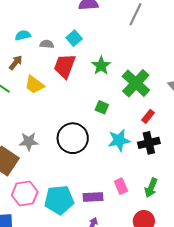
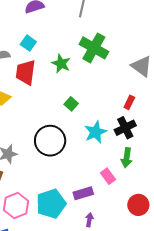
green cross: (136, 83) -> (94, 48), moved
green square: (102, 107) -> (71, 104), turned 32
red rectangle: (148, 116) -> (129, 102), moved
green arrow: (151, 188) -> (127, 158), moved

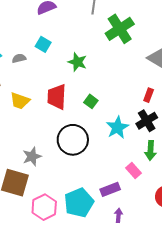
green cross: (94, 48) -> (120, 29), moved, turned 32
red trapezoid: (26, 72) -> (57, 97), moved

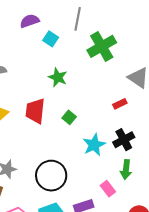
cyan square: (43, 44) -> (51, 39), moved
red rectangle: (149, 95) -> (120, 104), moved, turned 40
black circle: (73, 140) -> (51, 176), moved

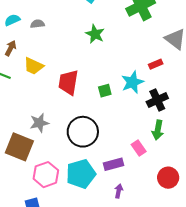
red trapezoid: (35, 111) -> (68, 82), moved
green square: (69, 117) -> (105, 91), moved, turned 32
cyan star: (94, 145) -> (132, 82), moved

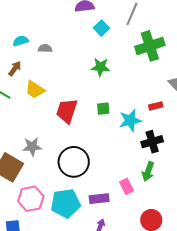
green star: (95, 34) -> (100, 67), turned -30
green square: (105, 91) -> (103, 109), moved

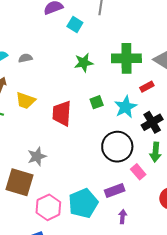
green cross: (150, 46) -> (126, 58), moved, turned 32
black circle: (74, 162) -> (117, 147), moved

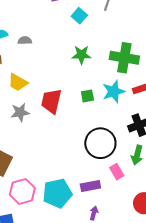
cyan star: (126, 107) -> (114, 92), moved
gray star: (37, 156) -> (20, 112), moved

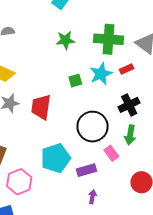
red trapezoid: (51, 101) -> (41, 107), moved
cyan pentagon: (57, 193) -> (56, 158), moved

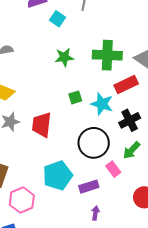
red rectangle: (127, 69) -> (126, 84), size x1.6
cyan star: (101, 74) -> (102, 104), moved, turned -30
green arrow: (130, 135) -> (132, 150), turned 36

